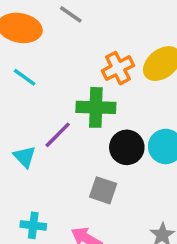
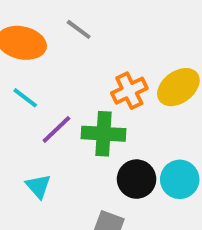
purple line: (58, 135) -> (56, 129), moved
cyan triangle: (25, 157) -> (38, 186), moved

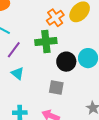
purple line: (56, 129) -> (14, 50), moved

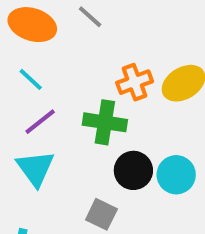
cyan triangle: (18, 73) -> (35, 168), size x1.5

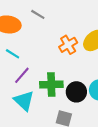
green cross: (105, 122) -> (51, 84), moved

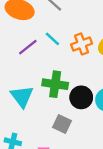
cyan line: (13, 54) -> (52, 39), moved
purple line: (22, 75) -> (28, 47), moved

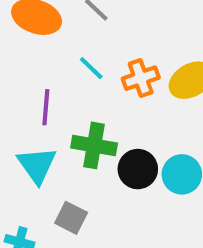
purple line: (28, 47) -> (46, 107), moved, turned -48
gray square: (62, 124) -> (71, 218), moved

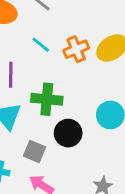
black circle: (138, 169) -> (68, 133), moved

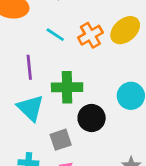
gray square: (34, 152) -> (61, 140), turned -35

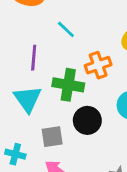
orange cross: (90, 35) -> (98, 65), moved

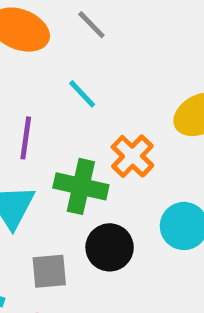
orange cross: (98, 65) -> (132, 156), turned -30

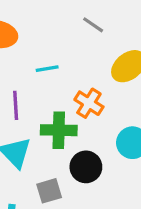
gray line: (91, 25) -> (93, 25), moved
cyan line: (82, 94) -> (47, 69), turned -45

